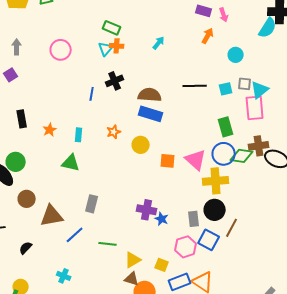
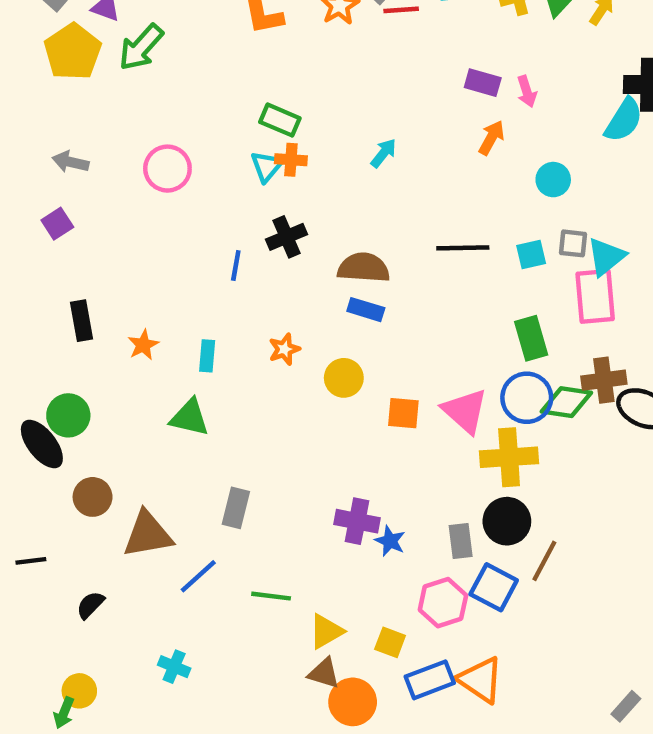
gray arrow: (17, 47) -> (71, 162), turned -77
blue rectangle: (151, 114) -> (366, 310), size x0.7

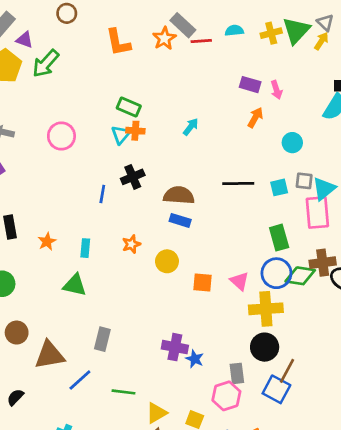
pink triangle: (465, 411) -> (240, 281), size x0.7
gray rectangle: (461, 541) -> (237, 373), moved
blue square: (494, 587) -> (276, 389), moved

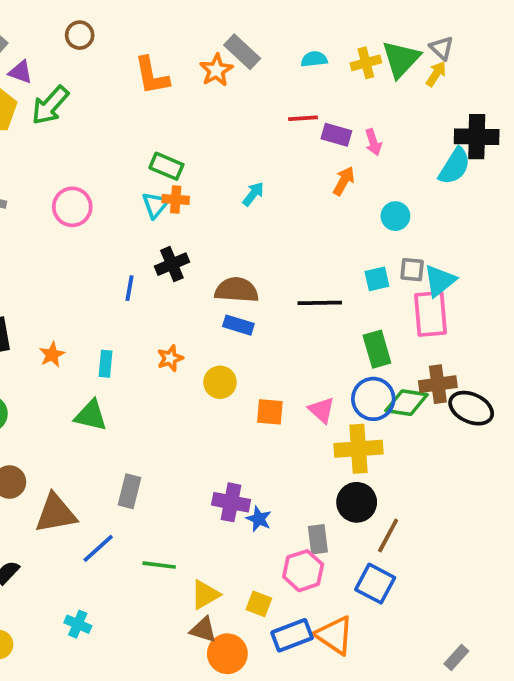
red line: (201, 41) -> (303, 118), moved
black line: (238, 183) -> (320, 303), moved
blue square: (276, 389) -> (375, 584), moved

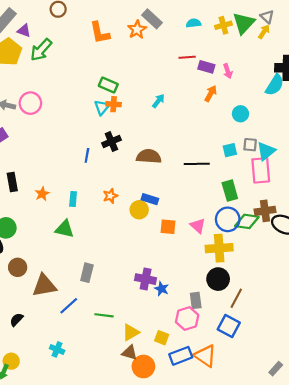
pink circle: (72, 207) -> (30, 103), moved
blue rectangle: (238, 325) -> (150, 199), moved

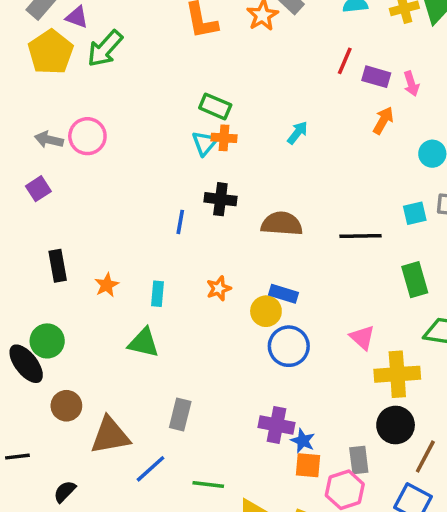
red line: (187, 57) -> (345, 61), turned -63
black cross: (111, 141) -> (220, 199), turned 30
blue circle: (228, 219) -> (289, 346), moved
orange square: (168, 227) -> (308, 465), moved

